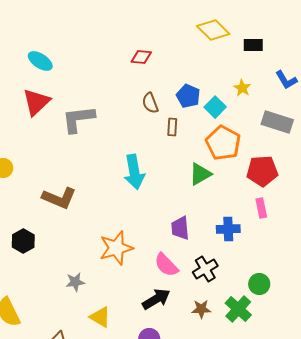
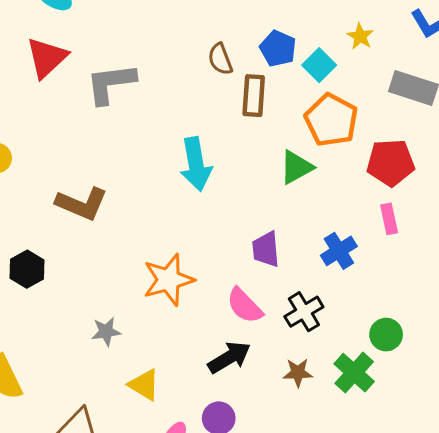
brown rectangle: (172, 127) -> (254, 96), size x1.5
blue cross: (228, 229) -> (339, 251), turned -30

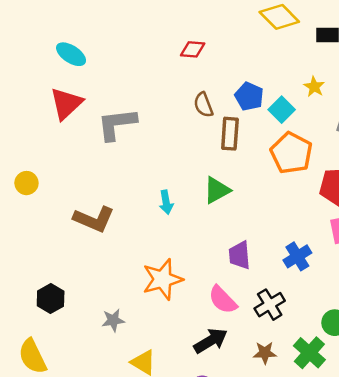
cyan arrow: (196, 164) -> (166, 202), moved, size x0.6
green triangle: (296, 167) -> (217, 190), moved
black hexagon: (27, 269) -> (51, 299), moved

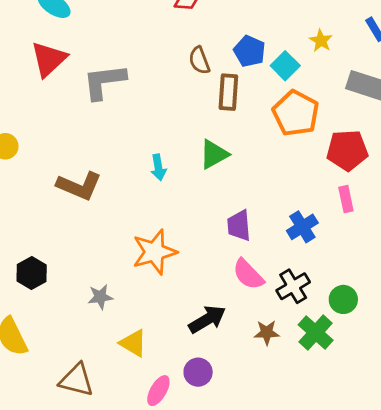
pink semicircle: (223, 300) -> (248, 274), moved
black cross: (270, 305) -> (293, 286), moved

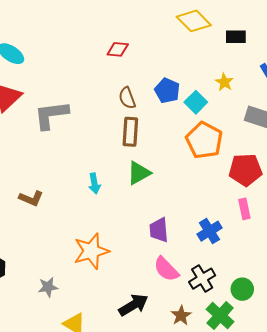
brown rectangle: (228, 92) -> (130, 132), moved
brown L-shape: (79, 186) -> (31, 198), size x0.7
brown star: (267, 332) -> (181, 316), turned -30

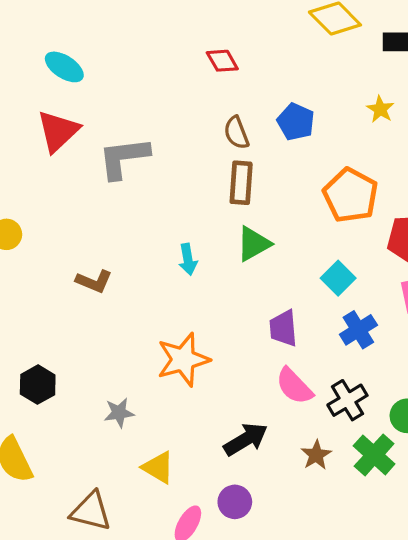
red diamond: (118, 49) -> (222, 61), turned 55
cyan square: (196, 102) -> (338, 278), moved

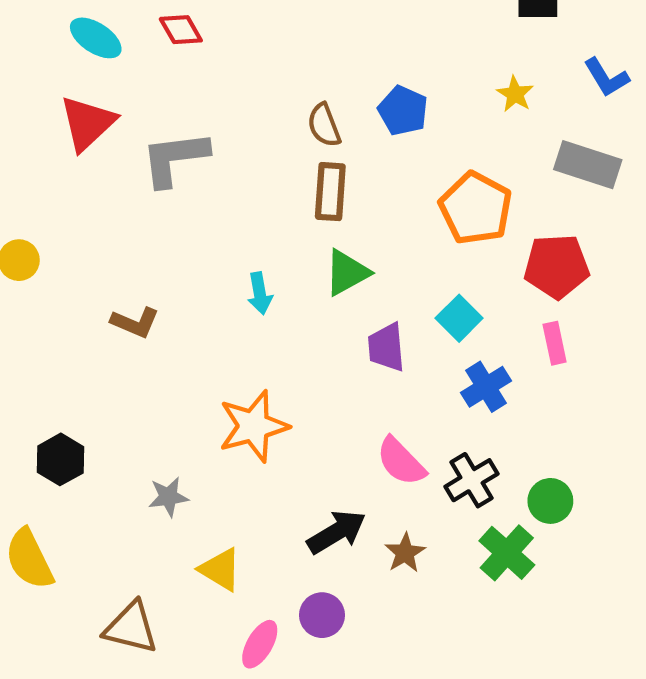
red diamond: (222, 61) -> (181, 30), moved
purple trapezoid: (283, 328) -> (386, 347), moved
brown star: (316, 455) -> (405, 553), moved

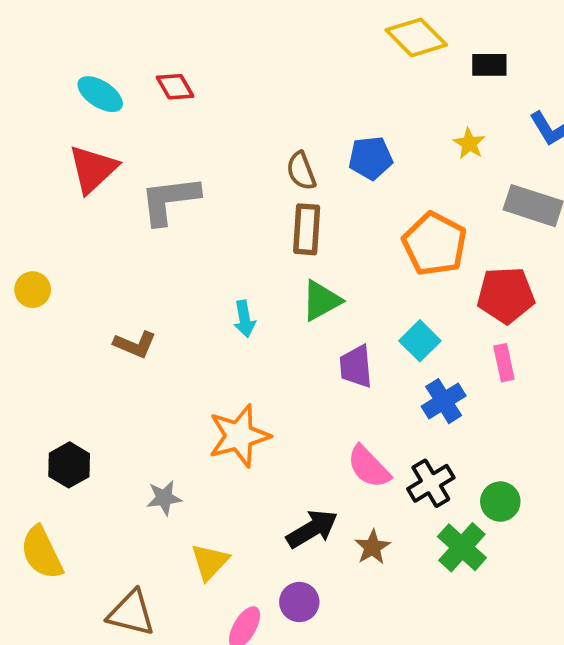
blue pentagon: (403, 111) -> (371, 158), turned -30
yellow triangle: (220, 569) -> (210, 562), turned 42

